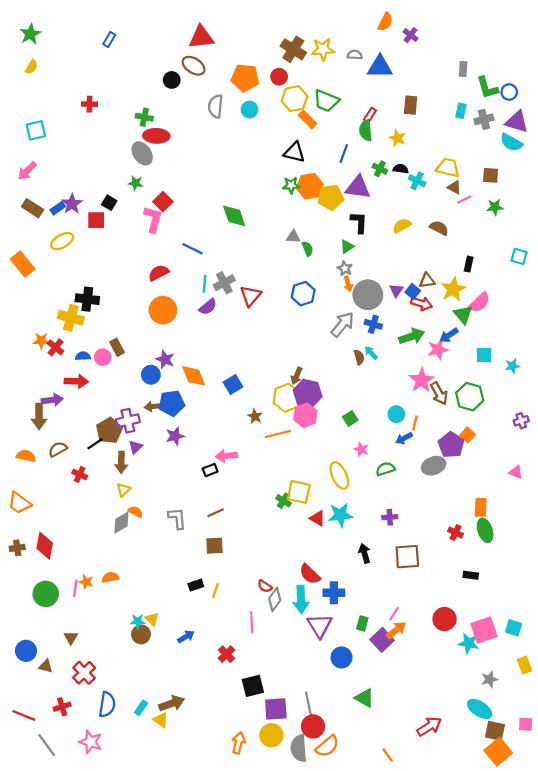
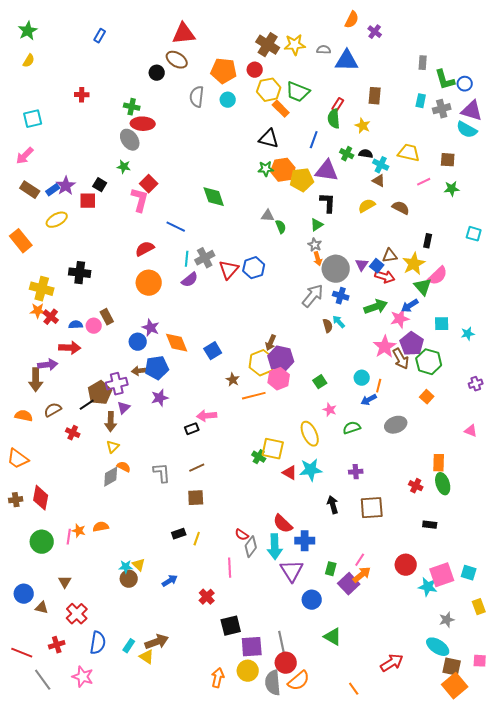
brown triangle: (454, 187) -> (379, 181), moved
blue hexagon: (303, 294) -> (254, 268), moved
yellow cross: (71, 318) -> (42, 289), moved
purple pentagon: (451, 445) -> (412, 344), moved

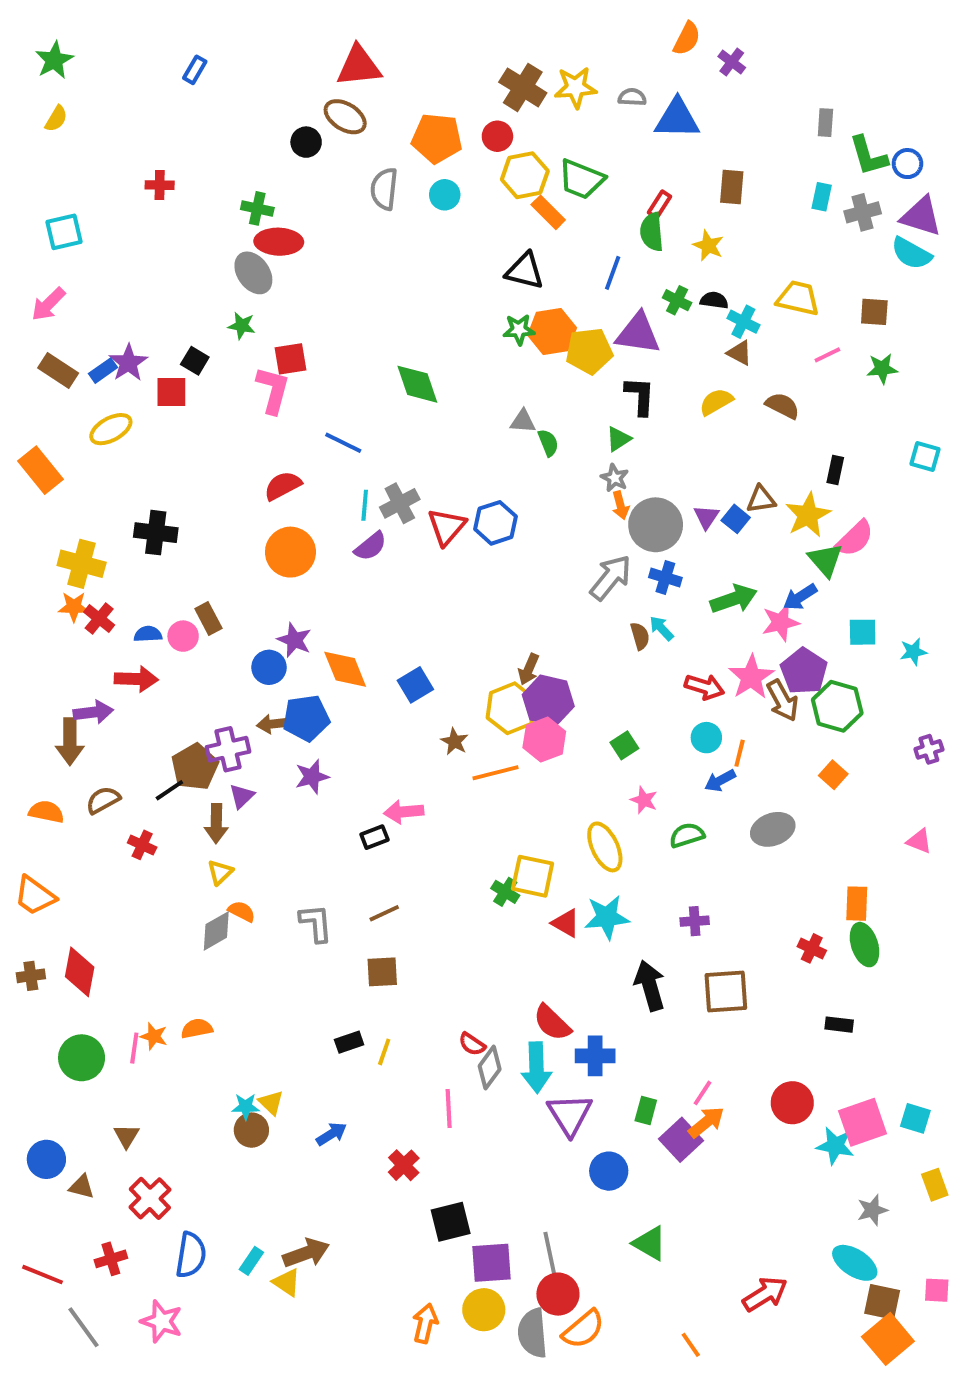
red square: (149, 184) -> (290, 359), turned 36
red arrow: (385, 277) -> (704, 687), moved
black arrow: (333, 505) -> (650, 986), size x1.4

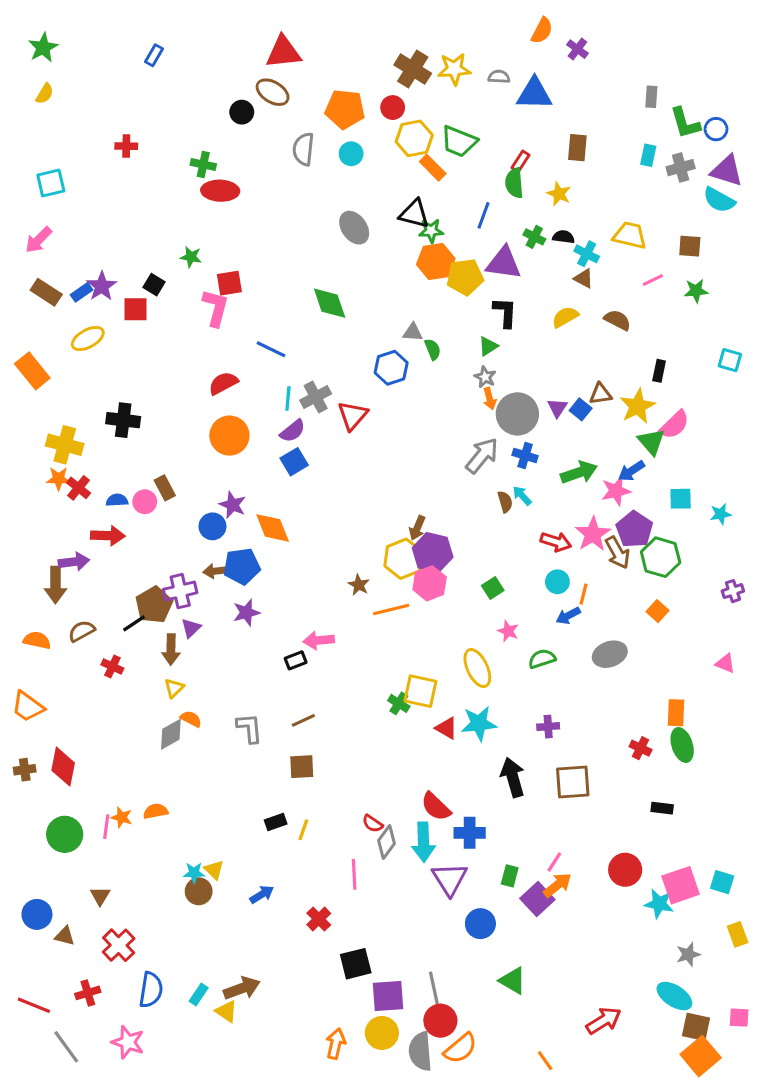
gray ellipse: (253, 273) -> (354, 228), moved
green star: (519, 330) -> (431, 231), moved
blue hexagon: (495, 523) -> (391, 368), moved
blue square: (415, 685) -> (294, 462), moved

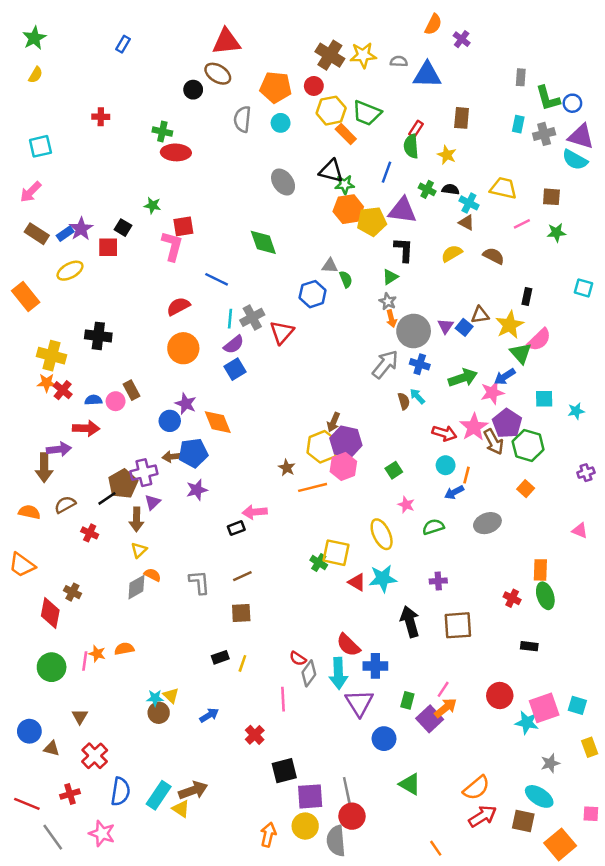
brown cross: (25, 770) -> (72, 592), moved, turned 35
cyan rectangle: (199, 994) -> (159, 795), size x1.6
brown square: (696, 1027) -> (523, 821), moved
orange semicircle: (460, 1048) -> (476, 788), moved

